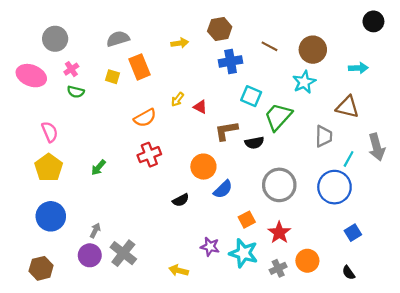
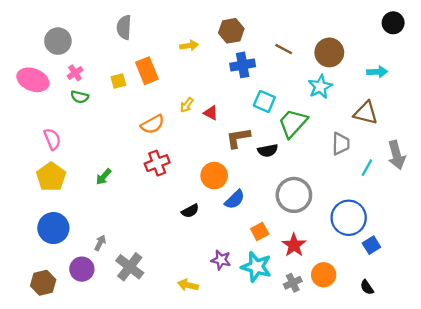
gray semicircle: (118, 39) -> (124, 27), moved, turned -70
yellow square: (112, 77) -> (118, 81), turned -32
blue circle: (334, 187) -> (349, 218), moved
purple circle: (90, 255) -> (82, 269), moved

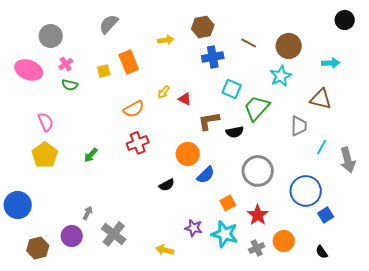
gray semicircle: (124, 27) -> (109, 24), turned 40
gray arrow: (397, 155) -> (348, 160), moved
blue circle: (53, 228) -> (18, 205), moved

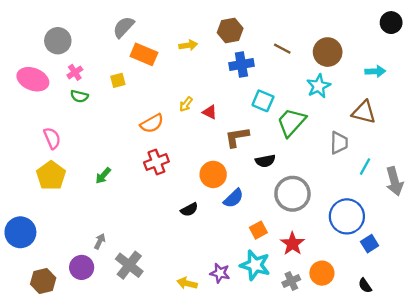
orange rectangle: (129, 62) -> (144, 54), moved, turned -45
black semicircle: (235, 132) -> (265, 161), moved
purple star: (194, 228) -> (220, 273), moved

